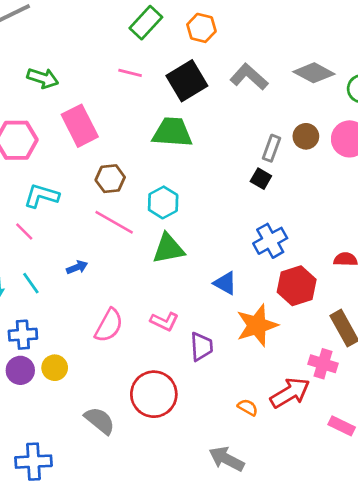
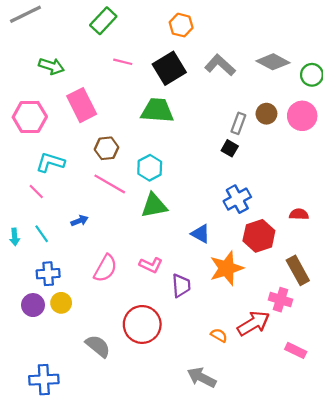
green rectangle: (146, 23) -> (103, 21), moved
blue cross: (23, 335) -> (48, 274), moved

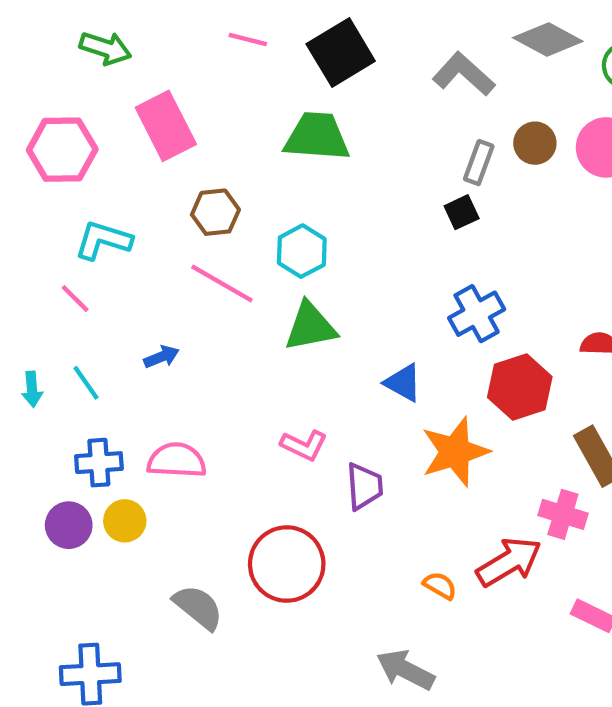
gray L-shape: (220, 65) -> (464, 74), moved
black square: (230, 148) -> (462, 212), turned 35
pink semicircle: (105, 268) -> (177, 460), moved, turned -116

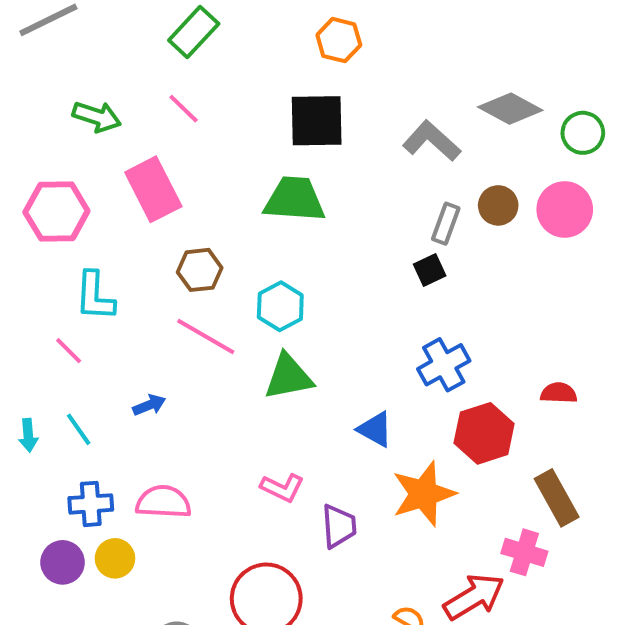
pink line: (248, 40) -> (184, 109), moved, turned 30
black square: (341, 52) -> (317, 121), turned 30
cyan L-shape: (103, 240) -> (95, 296), turned -104

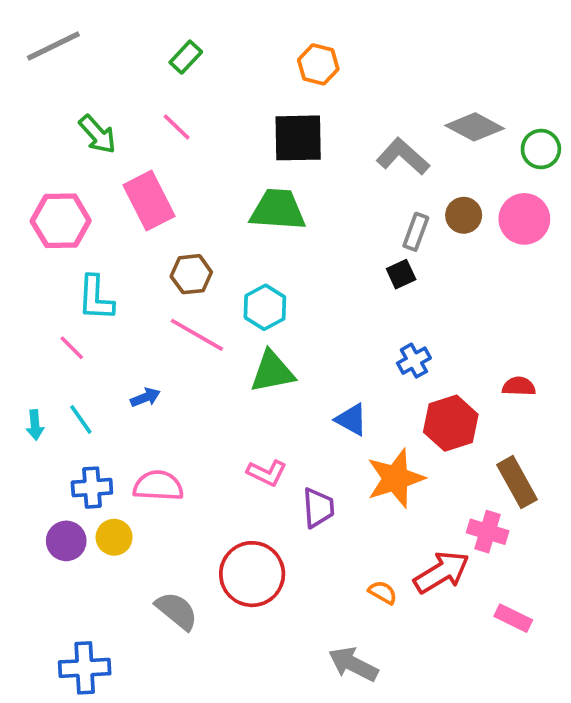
green rectangle: (194, 32) -> (186, 57), size x0.7
green arrow: (97, 117) -> (98, 134), turned 30
blue cross: (444, 365) -> (414, 361), size x0.7

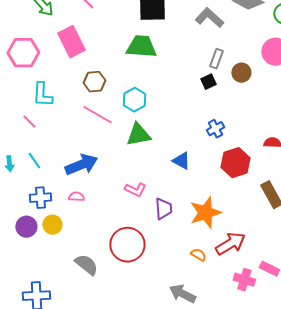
brown circle: (464, 215) -> (241, 73), moved
blue arrow: (145, 397) -> (81, 165), moved, size x2.0
orange star: (396, 478) -> (205, 213), moved
pink semicircle: (158, 486) -> (76, 197), size x0.6
pink cross: (488, 532) -> (244, 280), moved

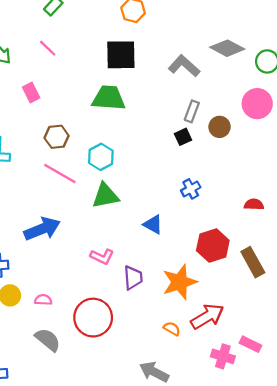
pink rectangle: (71, 42) -> (31, 93), size x0.6
red hexagon: (235, 163) -> (213, 245), moved
pink semicircle: (76, 197) -> (43, 300), moved

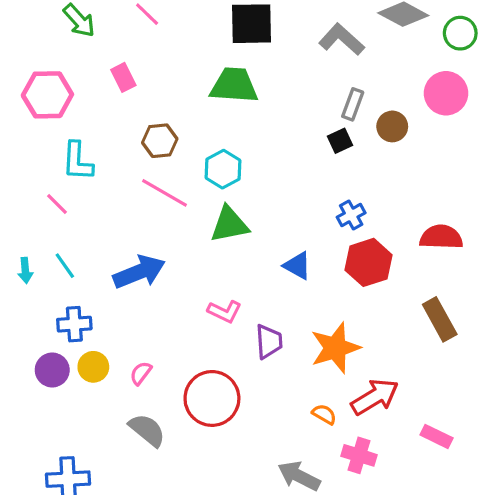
red semicircle: (254, 204) -> (441, 237), size x1.5
red hexagon: (213, 245) -> (368, 262), moved
pink semicircle: (43, 300) -> (141, 373), turned -56
pink cross: (223, 356) -> (359, 455), moved

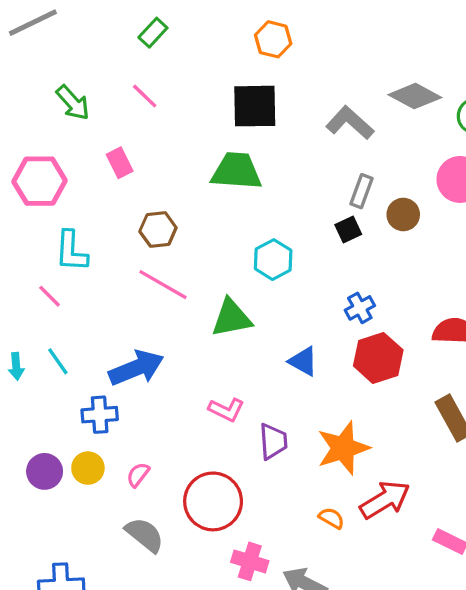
cyan hexagon: (223, 169) -> (273, 260), moved
blue cross: (74, 324) -> (100, 415), moved
pink cross: (359, 455) -> (250, 561), moved

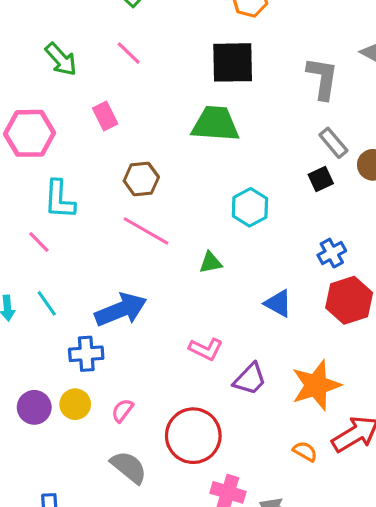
gray L-shape: (350, 123) -> (322, 78), turned 57
gray rectangle: (362, 191) -> (333, 143), turned -60
green triangle: (231, 318) -> (211, 262), size x0.6
purple trapezoid: (273, 441) -> (250, 379), turned 48

